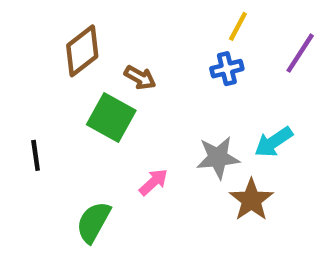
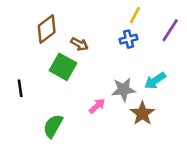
pink arrow: (153, 182) -> (97, 106), moved

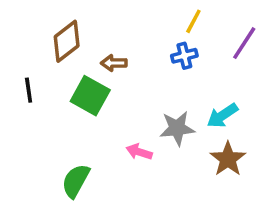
brown arrow: (79, 44) -> (114, 63), turned 150
black line: (20, 88) -> (29, 90), moved
pink arrow: (97, 106) -> (139, 152), turned -120
brown star: (142, 113) -> (228, 159), moved

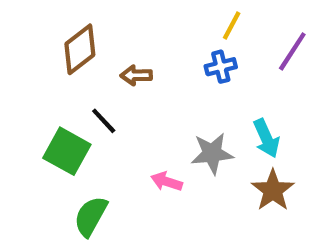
black line: (29, 90) -> (104, 121), moved, turned -35
green square: (90, 96) -> (67, 151), moved
cyan arrow: (222, 116) -> (266, 138), turned -80

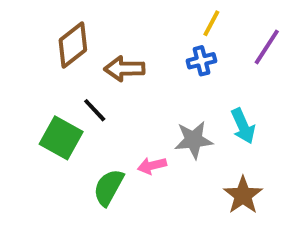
brown arrow: (136, 75) -> (124, 69), size x1.4
pink arrow: (167, 182) -> (152, 166), turned -32
brown star: (273, 190) -> (243, 195), moved
green semicircle: (91, 216) -> (109, 187), moved

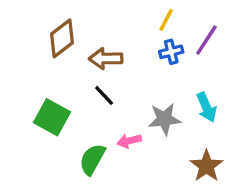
yellow line: (211, 23) -> (166, 20), moved
purple line: (267, 47) -> (206, 40), moved
black line: (95, 110) -> (104, 95), moved

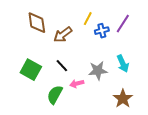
yellow line: (166, 20) -> (88, 19), moved
brown diamond: (62, 38) -> (37, 23), turned -60
brown arrow: (106, 59) -> (63, 35), turned -36
black line: (104, 95) -> (62, 66), moved

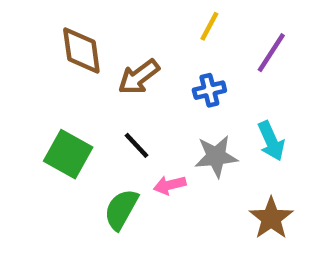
yellow line: (88, 19) -> (209, 26), moved
blue cross: (102, 31) -> (209, 90), moved

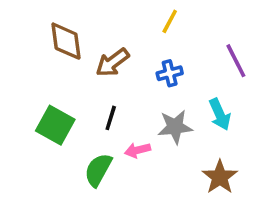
purple line: (271, 53) -> (236, 61), moved, turned -60
black line: (137, 145) -> (111, 118), turned 60

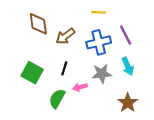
yellow line: (170, 21) -> (99, 12), turned 64
purple line: (236, 61) -> (126, 35), moved
blue cross: (170, 73) -> (99, 42), size x1.6

